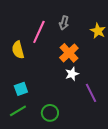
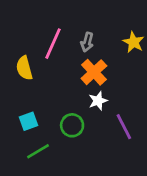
gray arrow: (64, 23) -> (87, 42), moved
green line: (18, 111) -> (38, 151), moved
green circle: (50, 113) -> (72, 125), moved

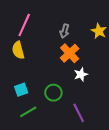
pink line: (53, 44) -> (24, 25), moved
white star: (98, 101) -> (81, 74), moved
purple line: (124, 127) -> (79, 113), moved

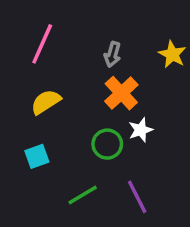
yellow semicircle: (18, 50) -> (46, 102), moved, turned 72
green circle: (53, 93) -> (107, 144), moved
green line: (28, 112) -> (83, 195), moved

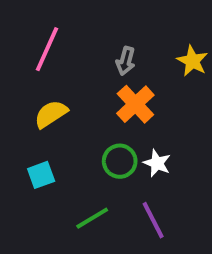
white star: (141, 130) -> (157, 163), moved, turned -30

